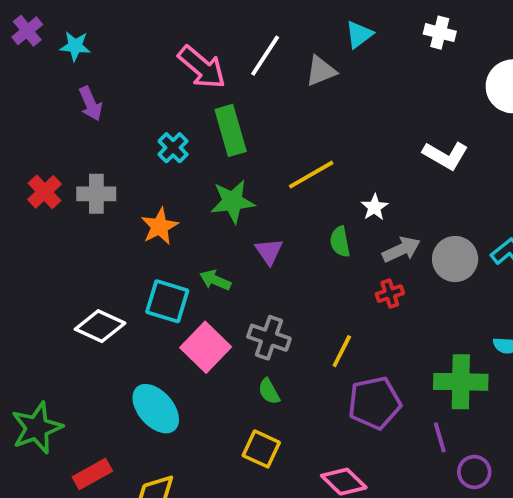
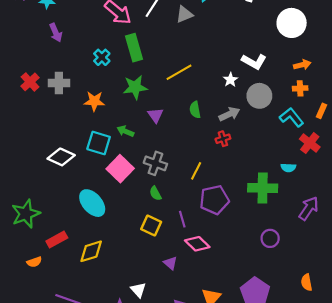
white star: (374, 207) -> (230, 80), moved
orange star: (160, 226) -> (94, 101), turned 30
gray circle: (455, 259) -> (259, 96), moved
purple line: (440, 437) -> (182, 219), moved

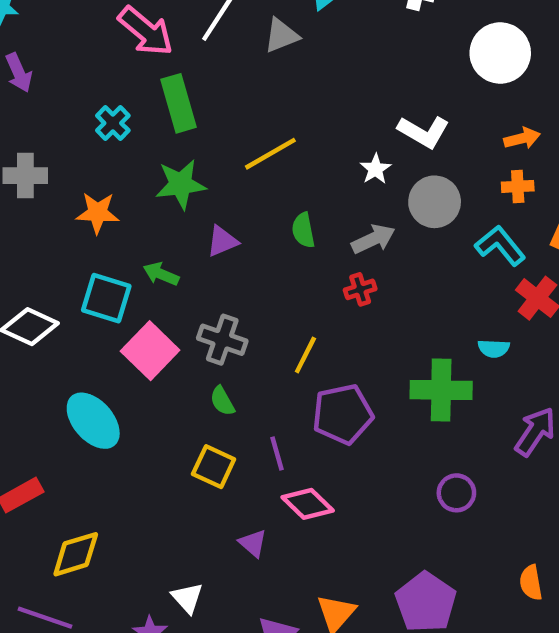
purple triangle: (155, 115) -> (222, 241), turned 42
yellow diamond: (91, 251) -> (76, 554), moved

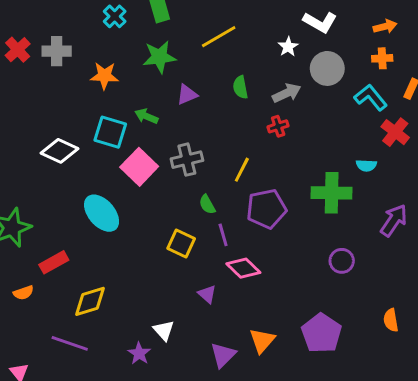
gray cross: (222, 340) -> (187, 160), turned -32
green semicircle: (222, 401) -> (207, 204), moved

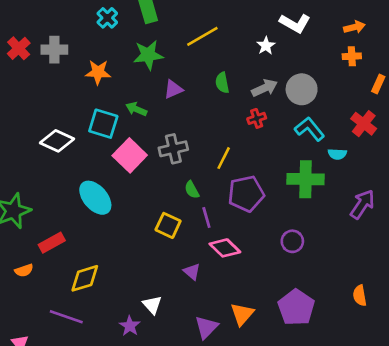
gray circle: (327, 68) -> (302, 89), moved
cyan L-shape: (371, 97) -> (310, 129), moved
purple circle: (342, 261) -> (292, 241), moved

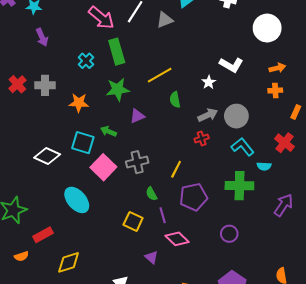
green semicircle: (222, 83) -> (175, 100), moved

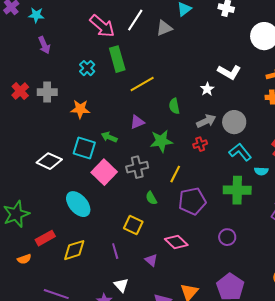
yellow line: (160, 75) -> (142, 84), moved
green star: (118, 89) -> (161, 141), moved
purple line: (163, 215) -> (115, 251), moved
yellow diamond: (69, 262) -> (74, 250), moved

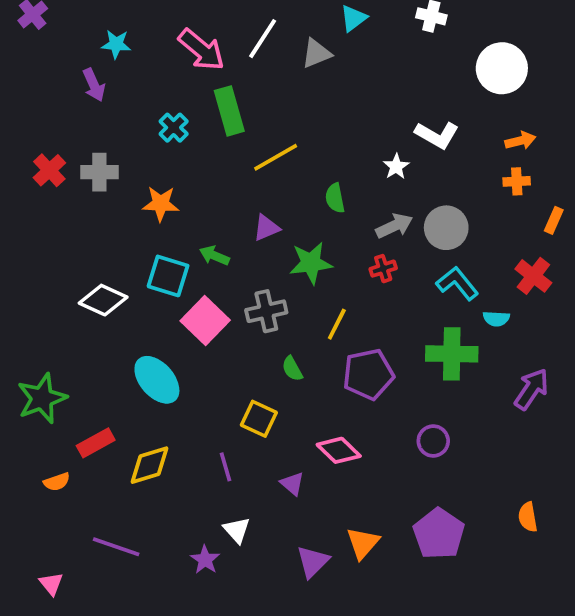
cyan star: (36, 15) -> (116, 44), moved

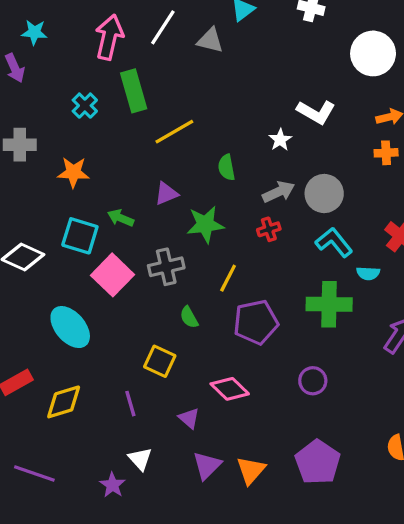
pink arrow: (201, 50) -> (109, 37), turned -117
gray triangle: (316, 53) -> (210, 40), turned 36
purple triangle: (313, 562) -> (207, 465), moved

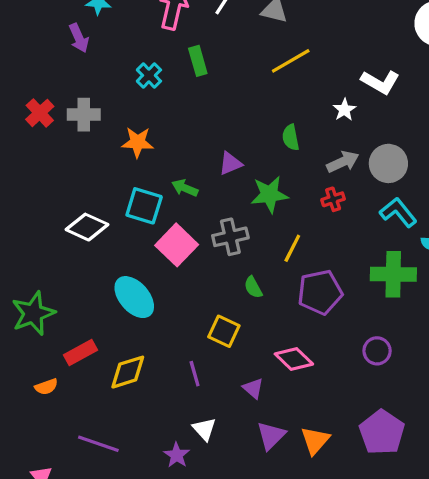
green rectangle: (134, 91) -> (198, 61), size x0.7
yellow line: (174, 132) -> (291, 61), moved

